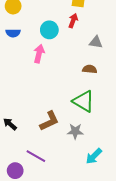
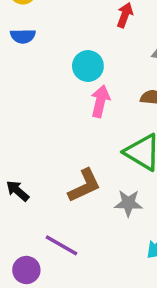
cyan circle: (49, 30) -> (88, 66), moved
pink arrow: (39, 54) -> (100, 101), moved

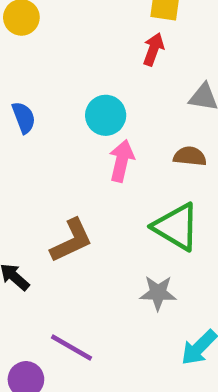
blue semicircle: (23, 36) -> (24, 118), moved, turned -110
brown L-shape: (84, 186) -> (71, 241), moved

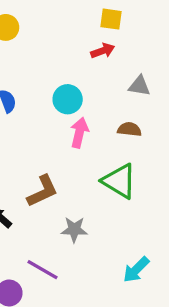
red arrow: (153, 49) -> (103, 51), turned 50
gray star: (158, 293) -> (74, 230), moved

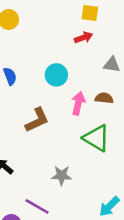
pink arrow: (79, 133) -> (78, 103), moved
brown L-shape: (43, 191) -> (37, 120), moved

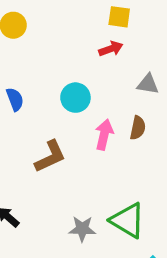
brown semicircle: (104, 98) -> (138, 128), turned 96
green triangle: (96, 138) -> (128, 220), moved

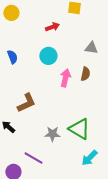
red arrow: (111, 49) -> (52, 27), moved
brown L-shape: (50, 156) -> (26, 103), moved

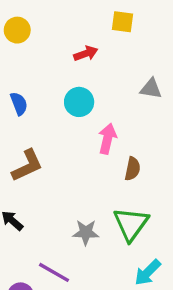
brown semicircle: (85, 74) -> (133, 169), moved
brown L-shape: (26, 103) -> (27, 165), moved
green triangle: (79, 129) -> (131, 224), turned 35

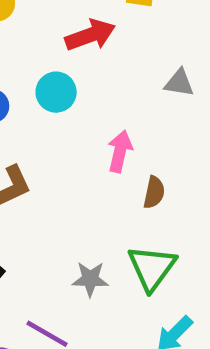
red arrow: (86, 53) -> (90, 35), size x1.5
cyan circle: (79, 102) -> (56, 92), moved

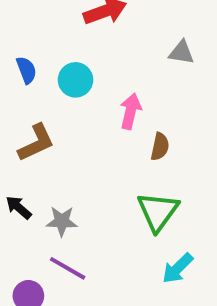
cyan circle: (56, 92) -> (76, 80), moved
gray star: (90, 279) -> (62, 221), moved

